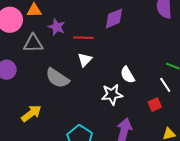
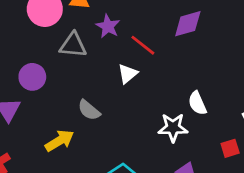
red line: (83, 38) -> (143, 45), turned 30
white triangle: (85, 60) -> (128, 74), moved
gray semicircle: (57, 78) -> (89, 110), moved, size x0.7

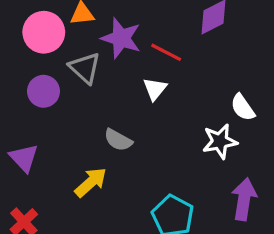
purple star: (108, 26) -> (121, 38), size x1.4
gray triangle: (73, 45) -> (85, 68), turned 48
purple circle: (32, 77) -> (43, 91), moved

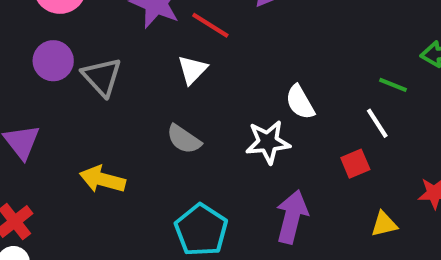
gray triangle: (85, 68) -> (102, 77), moved
gray semicircle: (118, 140) -> (184, 139), moved
yellow arrow: (91, 182) -> (102, 179), turned -128

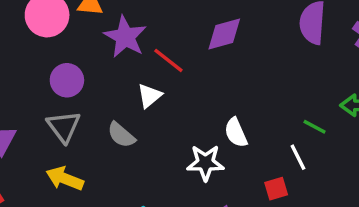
purple circle: (53, 61) -> (67, 80), moved
gray triangle: (102, 77) -> (64, 127), moved
gray semicircle: (184, 139) -> (121, 135), moved

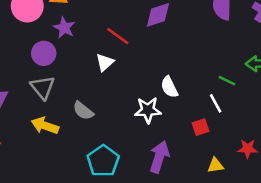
purple star: (125, 37) -> (64, 28), moved, size x0.7
gray semicircle: (121, 135) -> (83, 111), moved

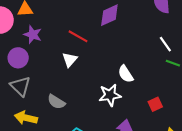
white line: (216, 103) -> (165, 44), moved

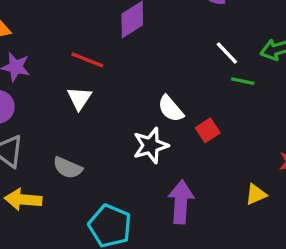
red square: (155, 104) -> (208, 130), moved

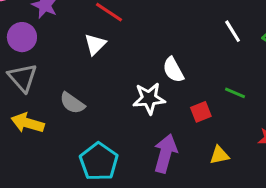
green line: (243, 81) -> (235, 93), moved
red square: (208, 130) -> (201, 112), moved
yellow triangle: (256, 194) -> (219, 155), moved

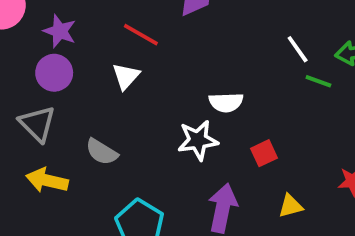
purple circle: (22, 37) -> (54, 73), moved
white semicircle: (173, 70) -> (226, 102), turned -60
green line: (235, 93) -> (318, 81), moved

